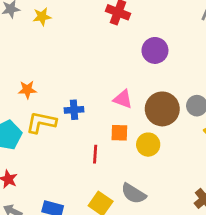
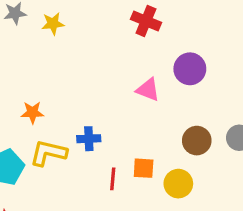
pink triangle: (123, 99) -> (148, 90), moved
brown circle: (162, 109) -> (197, 141), size x0.7
red line: (95, 154) -> (113, 179), moved

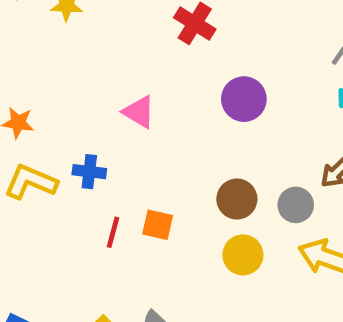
pink triangle: (148, 90) -> (139, 112), moved
yellow circle: (178, 184) -> (243, 255), moved

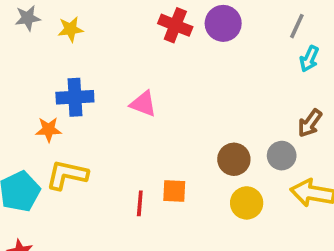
purple circle: (244, 99) -> (223, 23), moved
blue cross: (89, 172) -> (75, 97), moved, size x1.4

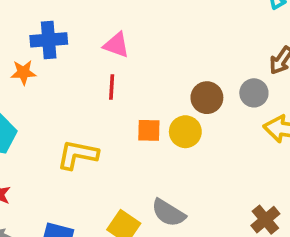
yellow L-shape: (67, 175) -> (78, 155), moved
red line: (140, 203) -> (112, 87), moved
yellow circle: (247, 203) -> (185, 132), moved

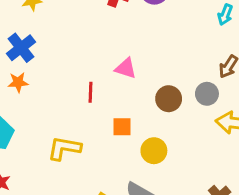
blue cross: (49, 40) -> (21, 48), moved, turned -32
pink triangle: (116, 45) -> (126, 68), moved
yellow circle: (185, 132) -> (154, 151), moved

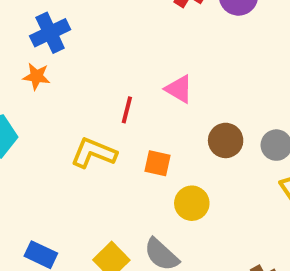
yellow L-shape: (64, 148) -> (94, 153), moved

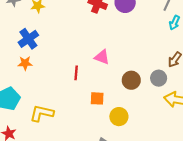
yellow L-shape: (94, 153) -> (42, 113), moved

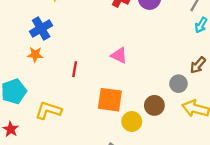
red line: (76, 73) -> (75, 69), moved
brown circle: (131, 80) -> (154, 105), moved
orange square: (97, 98) -> (110, 100), size x1.6

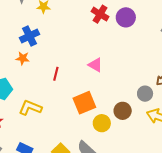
orange square: (110, 100) -> (84, 103), turned -35

